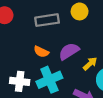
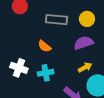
purple semicircle: (69, 51) -> (83, 43), moved
cyan cross: (49, 80) -> (46, 73), size x0.7

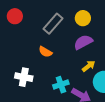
gray rectangle: (56, 20) -> (53, 24), turned -45
cyan cross: (46, 73) -> (61, 85), moved

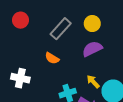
yellow arrow: (89, 66) -> (93, 82), moved, turned -96
white cross: (24, 77) -> (20, 78), moved

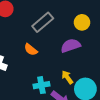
yellow circle: (92, 24) -> (82, 22), moved

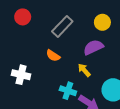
yellow arrow: (67, 77) -> (84, 70), moved
cyan cross: (41, 85) -> (68, 91), turned 35

